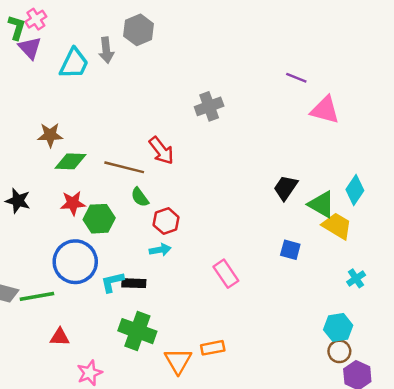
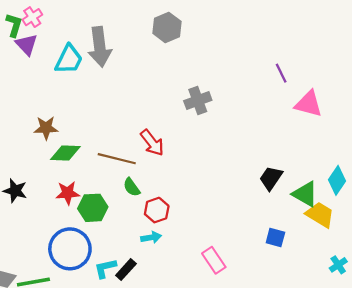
gray hexagon: (139, 30) -> (167, 27), moved
gray arrow: (106, 50) -> (100, 47), size x1.6
purple line: (296, 78) -> (281, 73), turned 42
black rectangle: (134, 283) -> (126, 269), turned -50

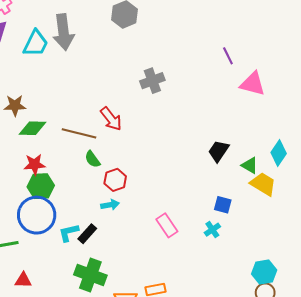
green triangle: (305, 194) -> (250, 165), size x0.7
green hexagon: (93, 208) -> (41, 186), moved
cyan cross: (338, 265) -> (212, 230), moved

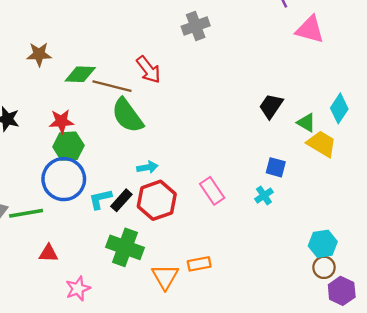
green diamond: (32, 128) -> (80, 74), moved
green semicircle: (92, 159) -> (127, 115), size x1.8
red hexagon: (115, 180) -> (157, 200), moved, size x1.5

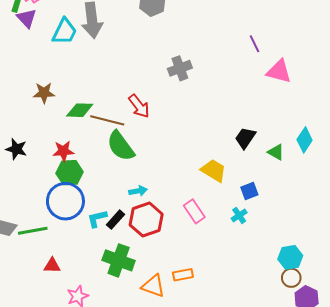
yellow trapezoid: (322, 144) -> (214, 170), moved
blue square: (276, 167) -> (249, 191), turned -36
orange triangle: (165, 277) -> (153, 286), turned -40

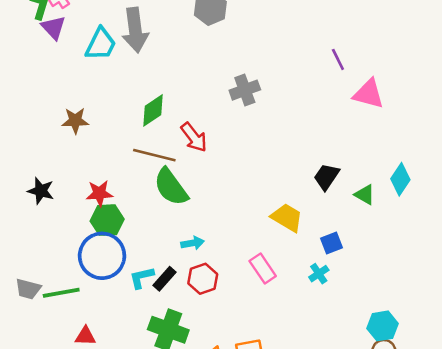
green diamond: (80, 110) -> (153, 110), moved, turned -36
red hexagon: (146, 220) -> (203, 279), size x0.7

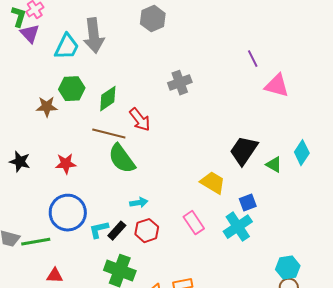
black trapezoid: (326, 177) -> (244, 151), size x1.4
green hexagon: (107, 220) -> (72, 89), moved
cyan cross: (319, 274) -> (238, 227), size x1.8

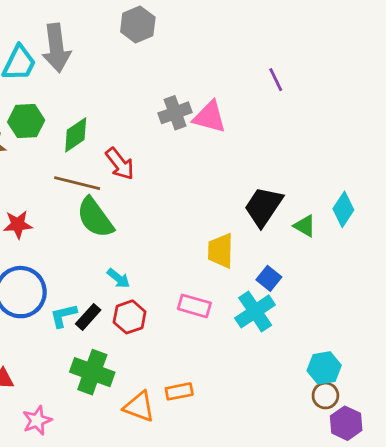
pink triangle: (277, 86) -> (210, 117), moved
yellow trapezoid: (213, 183) -> (221, 251), turned -120
cyan arrow: (139, 203) -> (118, 278), turned 48
blue square: (248, 203) -> (269, 278), turned -30
pink rectangle: (194, 223) -> (194, 306), turned -40

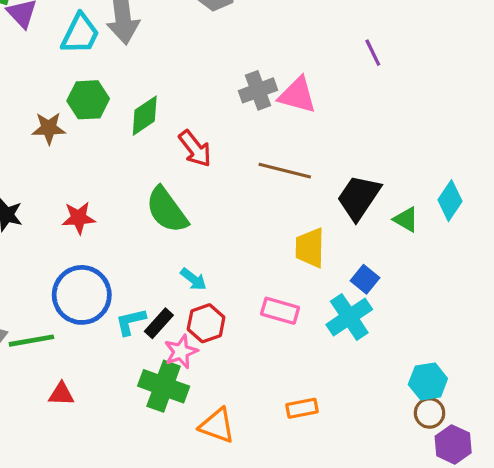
brown line: (77, 183) -> (285, 171), moved
orange rectangle: (179, 391) -> (302, 408), moved
pink star: (37, 420) -> (181, 352), moved

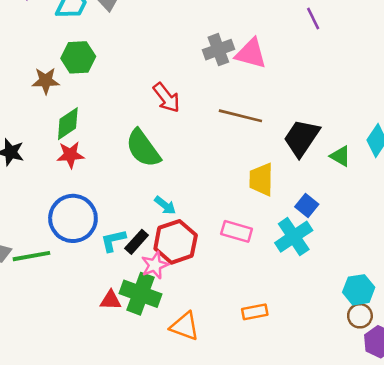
green diamond: (145, 116) -> (68, 124), moved
red hexagon: (206, 323) -> (176, 242), size x1.4
red triangle: (61, 394) -> (111, 300), moved

